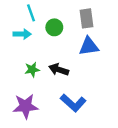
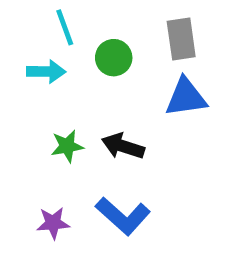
blue L-shape: (73, 103) -> (123, 216), moved
purple star: (25, 106) -> (53, 223), size x0.6

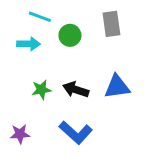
cyan line: (65, 27) -> (40, 17), turned -50
blue triangle: (186, 97) -> (117, 87), moved
purple star: (53, 223) -> (20, 134), moved

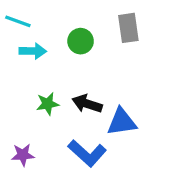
cyan line: (40, 17) -> (18, 21), moved
blue triangle: (117, 87) -> (122, 122), moved

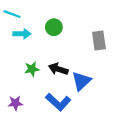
gray rectangle: (128, 28) -> (99, 40), moved
blue triangle: (122, 122) -> (81, 81), turned -35

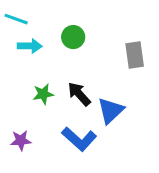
black arrow: (58, 69) -> (79, 94), turned 30

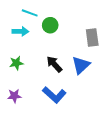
cyan line: (16, 19) -> (30, 13), moved
green star: (43, 94) -> (16, 63), moved
blue triangle: (111, 110) -> (81, 65), moved

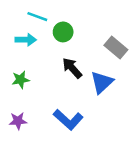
gray rectangle: (92, 37) -> (116, 47), turned -42
black arrow: (54, 64) -> (72, 68), moved

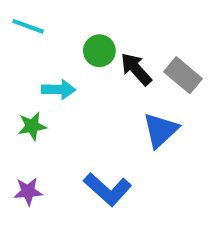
cyan line: (37, 17) -> (28, 26), moved
cyan arrow: (26, 40) -> (59, 89), moved
black arrow: (72, 68) -> (136, 69), moved

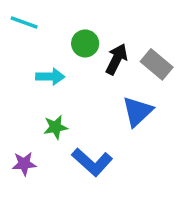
black arrow: (136, 69) -> (117, 59), turned 68
green star: (32, 126) -> (55, 127), moved

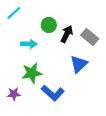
cyan line: (24, 23) -> (14, 13), turned -63
green star: (55, 127) -> (32, 73), size x1.5

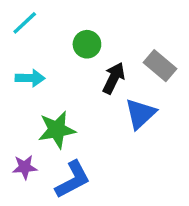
black arrow: (67, 34) -> (114, 78), moved
cyan arrow: (29, 44) -> (30, 78), moved
blue L-shape: (53, 93) -> (73, 180), moved, turned -70

